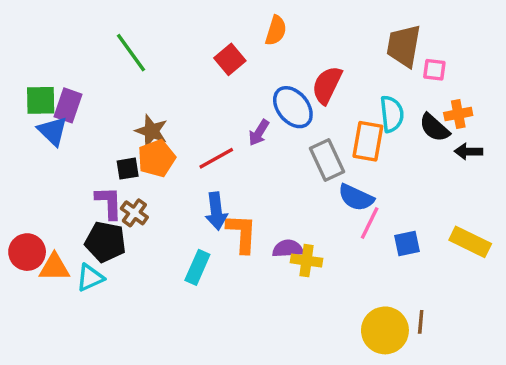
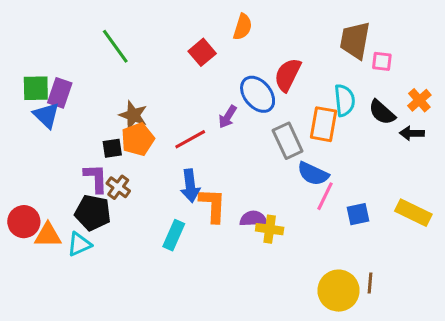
orange cross: (458, 114) -> (419, 100), moved, turned -30

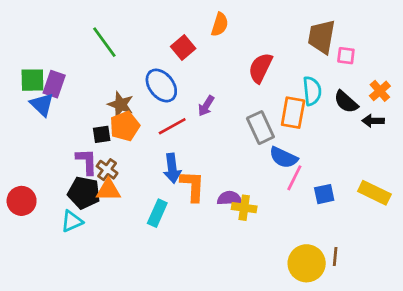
blue ellipse: (258, 94) -> (161, 86), moved
orange triangle: (48, 235) -> (108, 190), moved

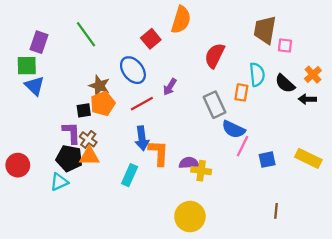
orange semicircle: (220, 24) -> (181, 20), size x1.4
purple rectangle: (54, 84) -> (39, 42), moved
orange rectangle: (293, 113) -> (241, 92), size x0.7
yellow circle: (307, 263) -> (190, 217), moved

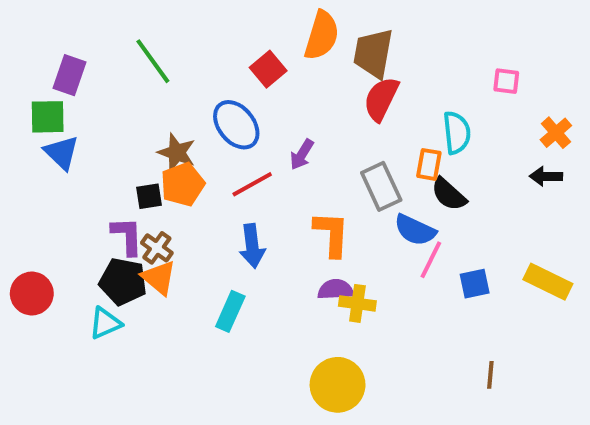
brown trapezoid: (265, 30) -> (373, 53), moved
black semicircle: (285, 84) -> (449, 194), moved
orange L-shape: (159, 153) -> (332, 234), moved
orange triangle: (89, 156) -> (159, 278), turned 40

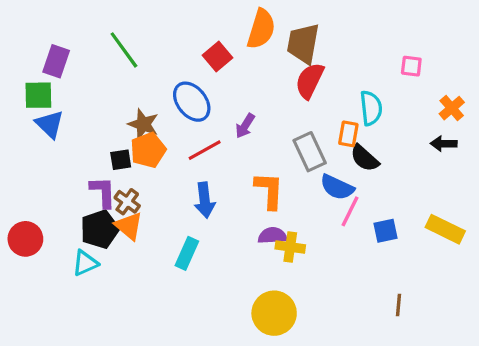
black pentagon: (123, 282) -> (100, 229), turned -30

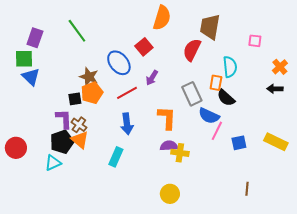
brown trapezoid: (303, 44) -> (210, 27), moved
red square: (218, 56) -> (144, 47), moved
yellow circle: (274, 313) -> (170, 194), size x0.7

